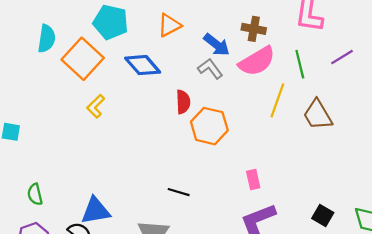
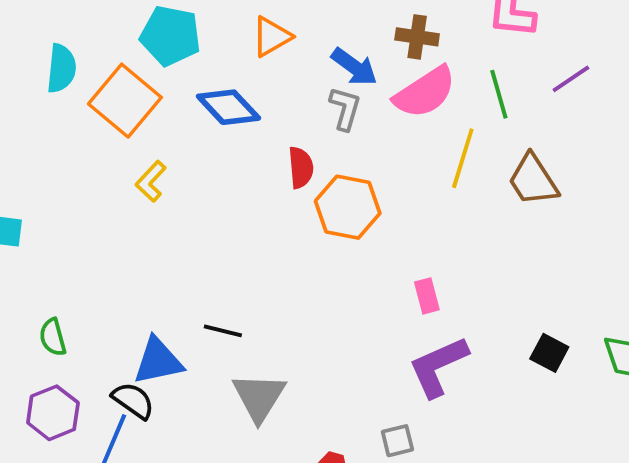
gray L-shape: (210, 69) -> (345, 109), turned 55
black line: (179, 192) -> (223, 331), moved

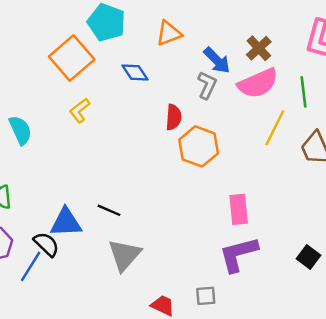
brown cross: (417, 37) -> (259, 48), turned 30
cyan semicircle: (61, 68) -> (20, 130), moved, turned -40
blue diamond: (228, 107) -> (135, 73), size x0.7
pink rectangle: (427, 296) -> (239, 209), size x1.4

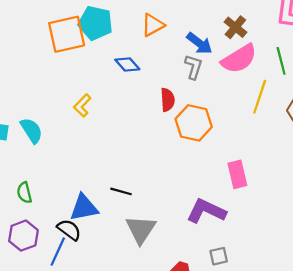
orange square: (72, 58) -> (67, 34), moved, turned 36
purple L-shape: (238, 254) -> (206, 211), moved, turned 48

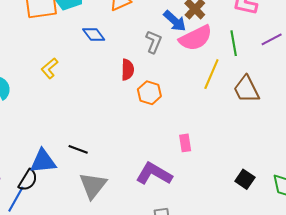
blue arrow: (199, 43) -> (175, 21), moved
orange hexagon: (194, 123) -> (149, 93), size x0.7
pink rectangle: (237, 174) -> (185, 143), size x0.7
black semicircle: (69, 230) -> (28, 180), turned 80

